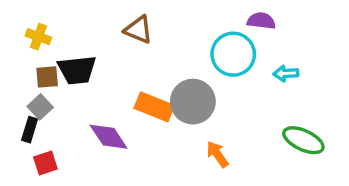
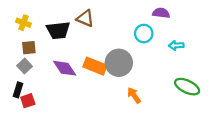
cyan circle: (233, 54) -> (144, 34), size x0.7
black trapezoid: (77, 70) -> (58, 30), moved
black rectangle: (30, 130) -> (18, 90), moved
purple diamond: (109, 137) -> (65, 68), moved

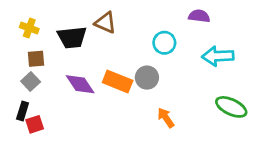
cyan circle: (144, 34) -> (164, 43), moved
cyan arrow: (176, 45) -> (218, 56), size x1.6
gray circle: (119, 63) -> (147, 78), size x0.7

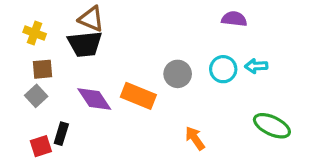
brown triangle: (106, 23) -> (91, 19), moved
cyan circle: (164, 43) -> (223, 69), moved
cyan arrow: (218, 56) -> (256, 66), size x0.6
gray circle: (147, 78) -> (178, 74), moved
black rectangle: (23, 111) -> (61, 134), moved

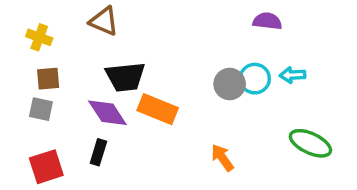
black trapezoid: (85, 44) -> (125, 77), moved
gray circle: (178, 74) -> (230, 84), moved
gray square: (36, 96) -> (41, 109), turned -35
black rectangle: (61, 134) -> (98, 152), moved
red square: (41, 146) -> (46, 167), size x1.4

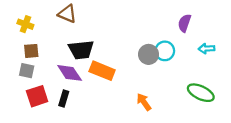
purple semicircle: (267, 21) -> (185, 23), moved, turned -78
cyan arrow: (292, 75) -> (207, 49), moved
red square: (46, 167) -> (37, 96), moved

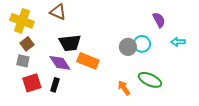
purple semicircle: (185, 23) -> (159, 20), turned 133
yellow cross: (25, 24) -> (22, 21), size x1.6
brown square: (31, 51) -> (27, 44), turned -32
green ellipse: (201, 93) -> (150, 80), moved

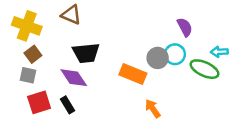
purple semicircle: (159, 20) -> (185, 27), moved
orange rectangle: (88, 61) -> (133, 74), moved
green ellipse: (150, 80) -> (205, 69), moved
black rectangle: (55, 85) -> (67, 105), turned -48

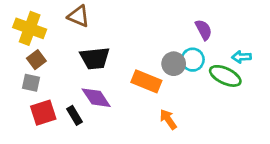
purple diamond: (74, 78) -> (96, 98), moved

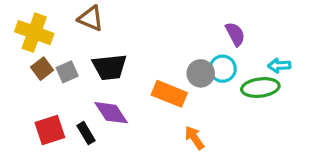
green ellipse: (225, 76) -> (260, 88), turned -32
gray square: (31, 83) -> (67, 72), moved, turned -36

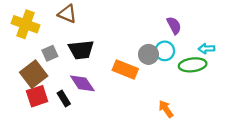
brown square: (42, 69) -> (34, 74), moved, size x1.6
orange arrow: (194, 138) -> (166, 109), moved

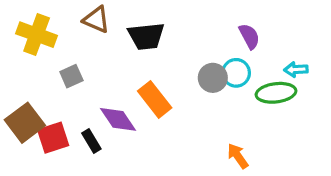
black trapezoid: (81, 50) -> (146, 36), moved
orange rectangle: (125, 69) -> (155, 99), moved, turned 30
brown square: (34, 74) -> (25, 123), moved

